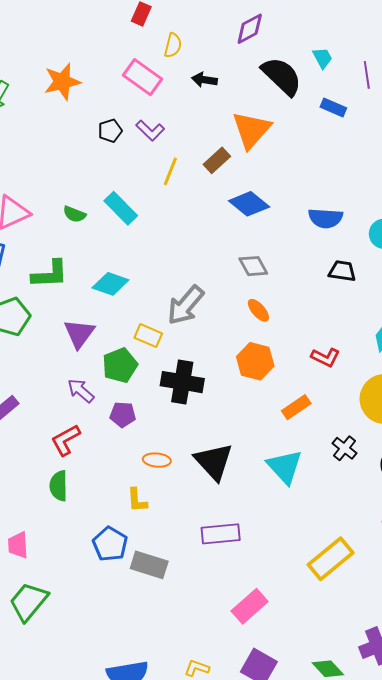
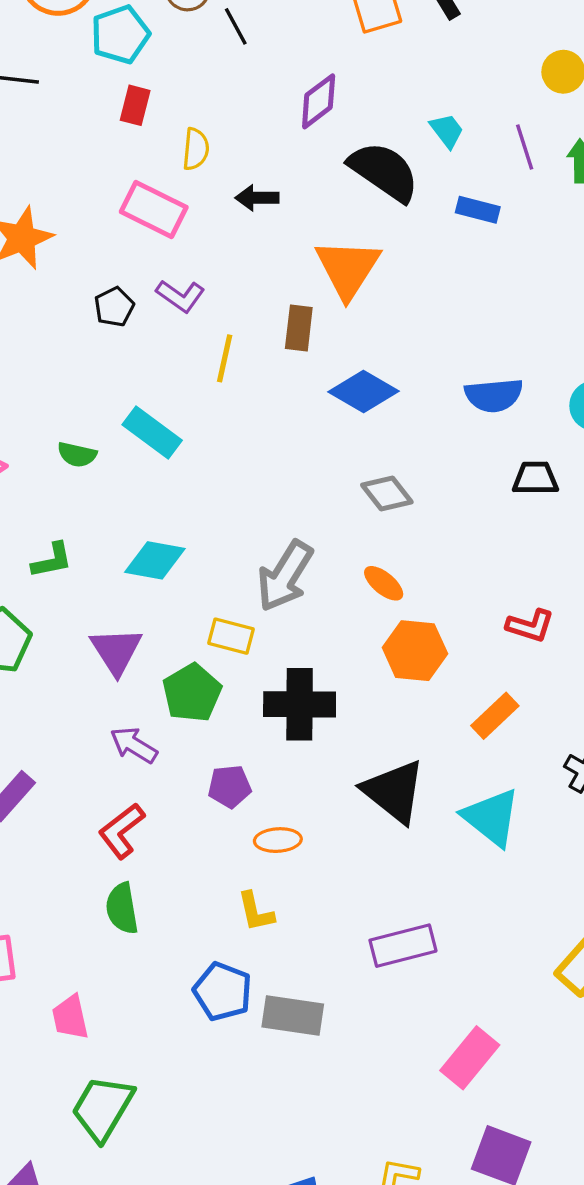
brown rectangle: (217, 160) -> (299, 328), turned -32
green L-shape: (50, 274) -> (52, 560), size x0.7
orange ellipse: (258, 310) -> (384, 583), moved
purple pentagon: (123, 415) -> (230, 786), moved
black triangle: (214, 462) -> (394, 791), moved

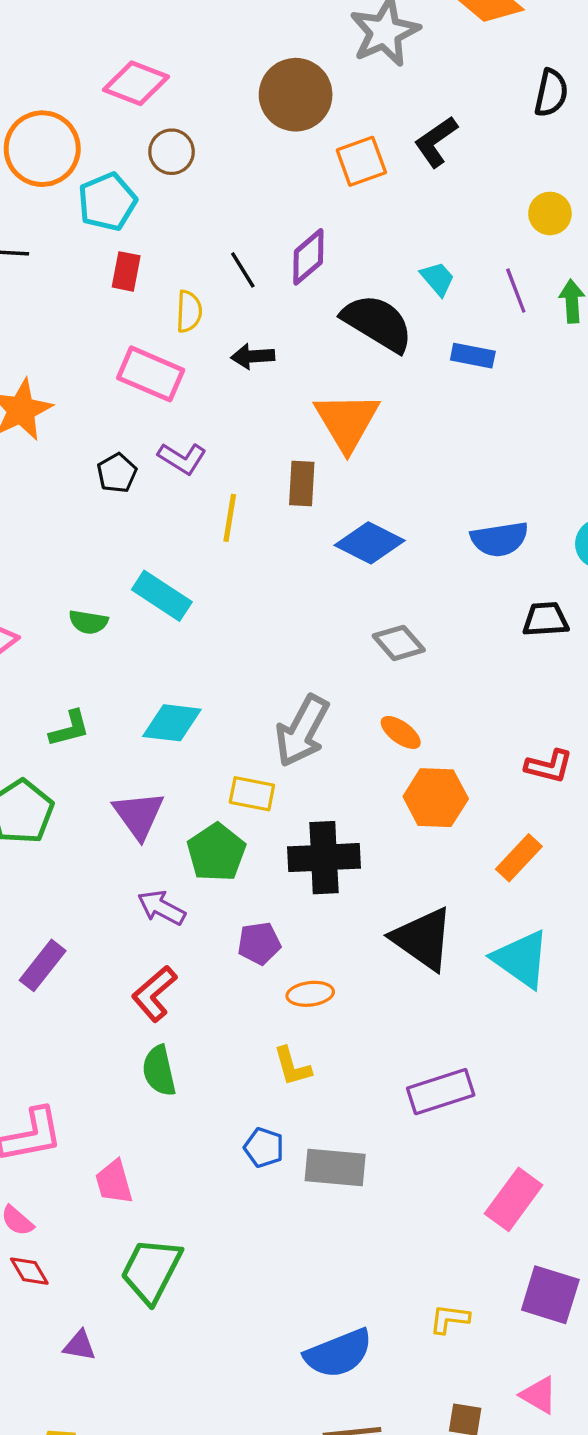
black line: (236, 26) -> (243, 270), moved
blue pentagon: (223, 991) -> (264, 1148), size x0.7

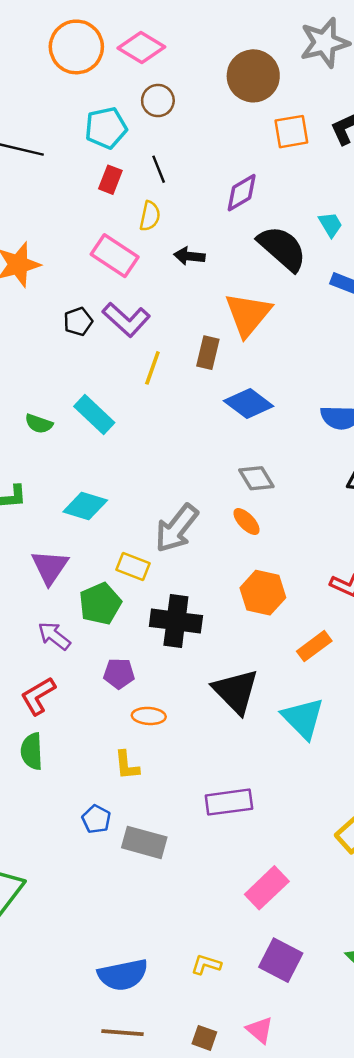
orange circle: (42, 149) -> (76, 47), moved
black line: (243, 270) -> (159, 169), moved
purple L-shape: (182, 458) -> (126, 320), size x1.4
orange ellipse: (401, 732) -> (247, 522), moved

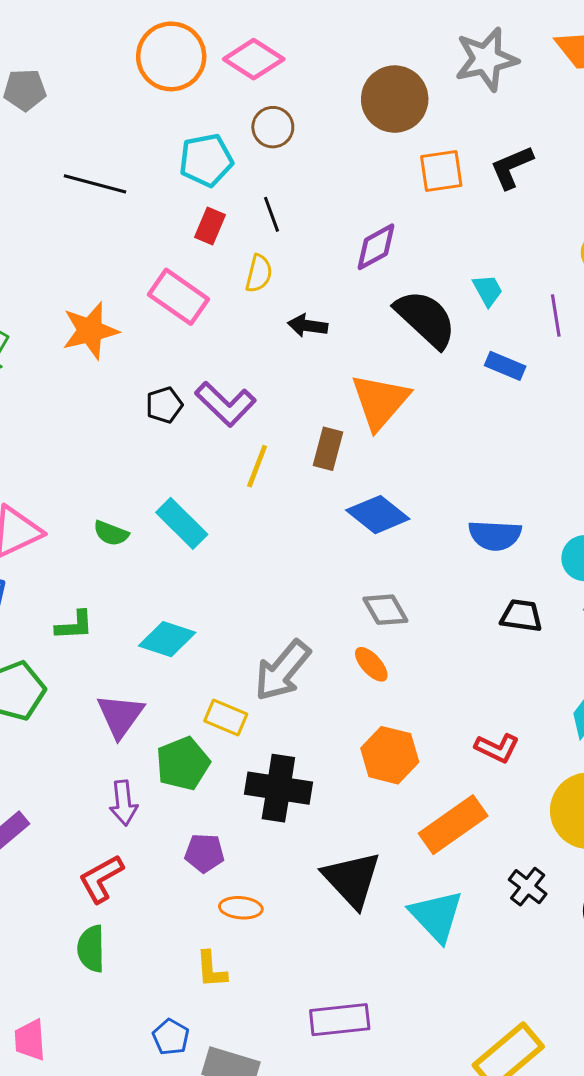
pink rectangle: (115, 256) -> (179, 297), moved
purple arrow: (54, 636) -> (123, 803), turned -136
orange rectangle: (314, 646) -> (453, 825), size x1.5

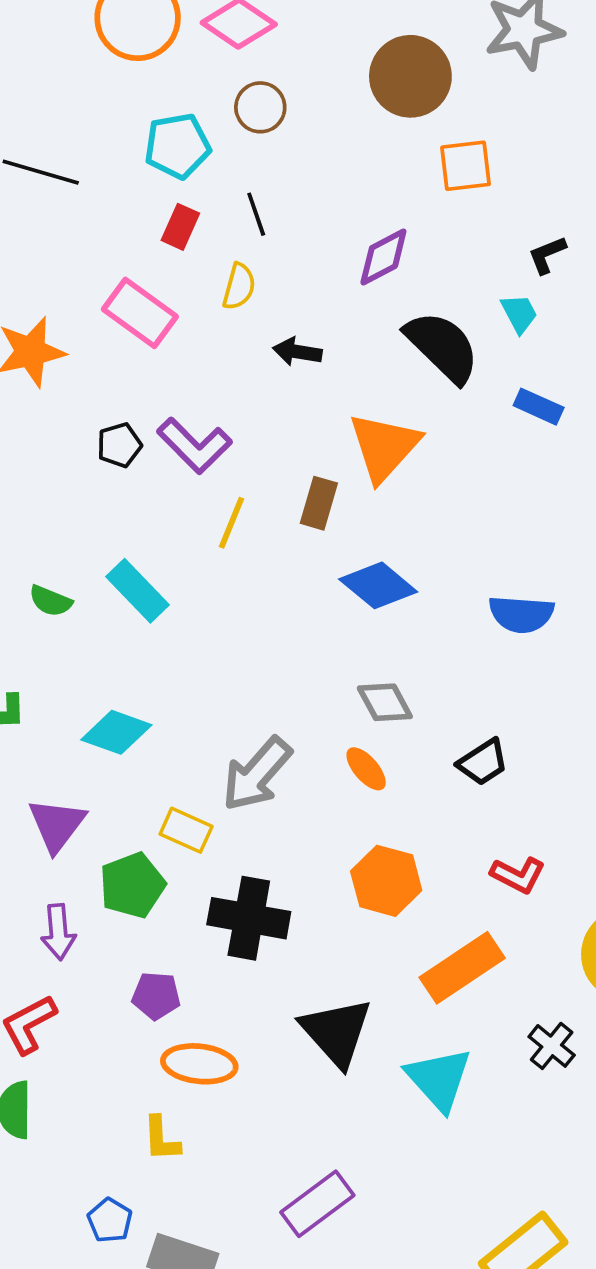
black L-shape: (512, 167) -> (547, 255), moved, size x0.7
black trapezoid: (521, 616) -> (483, 762), moved, turned 138
orange ellipse: (241, 908) -> (199, 1064), size x1.4
purple rectangle: (340, 1020) -> (317, 1204), turned -32

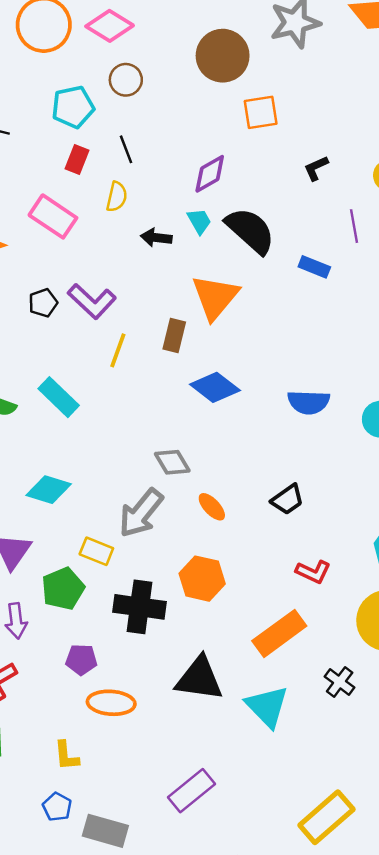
cyan trapezoid: (519, 313) -> (199, 221), moved
gray diamond: (385, 702) -> (172, 462), moved
orange hexagon: (386, 881) -> (202, 579), moved
black triangle: (336, 1032) -> (199, 679), turned -38
yellow L-shape: (161, 1139) -> (66, 756), moved

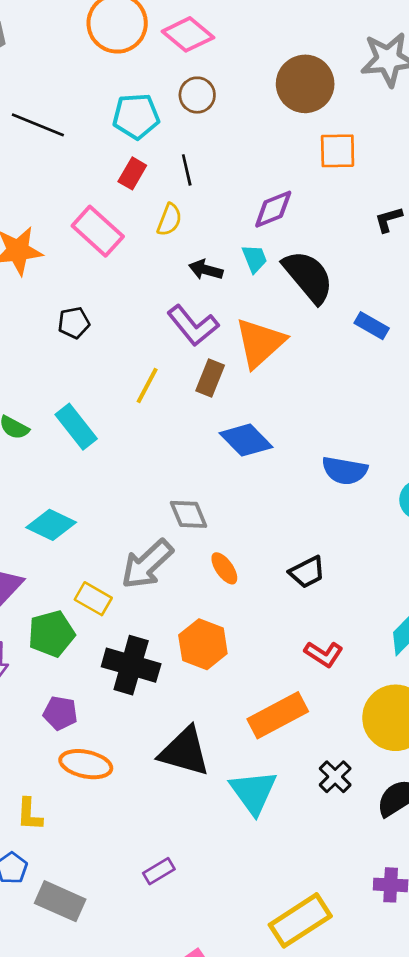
purple L-shape: (92, 301) -> (193, 325), moved
purple rectangle: (191, 791) -> (159, 871), size x0.6

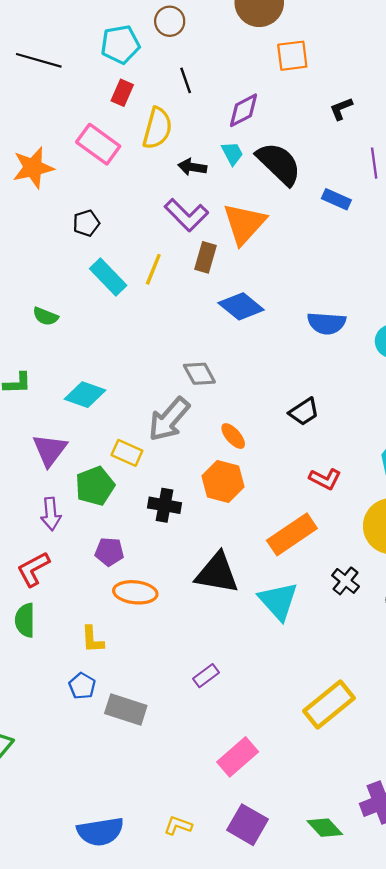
black line: (187, 170) -> (186, 80), moved
yellow semicircle: (169, 220) -> (157, 128), size x1.5
cyan rectangle: (76, 427) -> (108, 277), moved
orange ellipse: (224, 568) -> (233, 436), moved
black cross: (131, 665) -> (165, 505), size x0.7

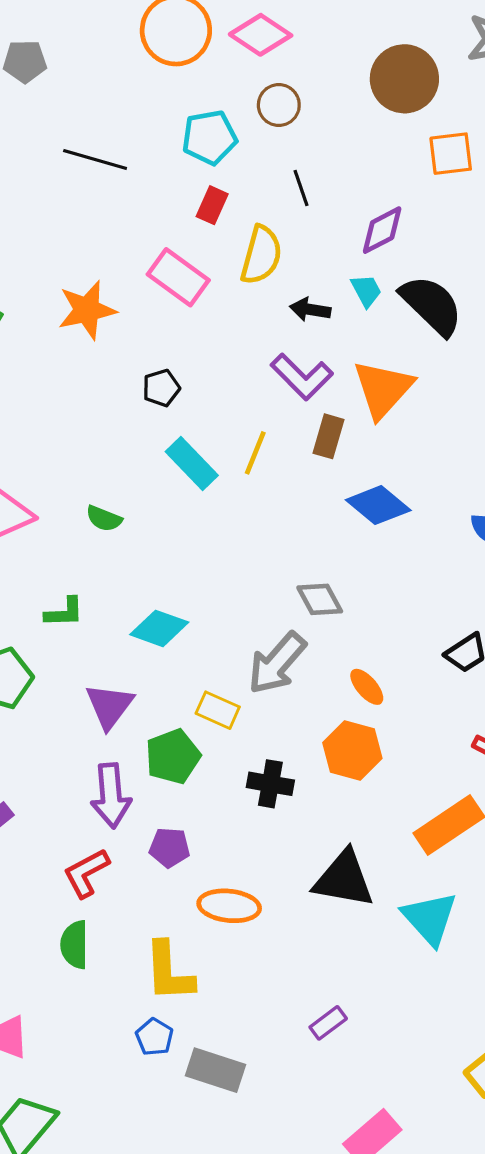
purple arrow: (51, 514) -> (111, 796), size x1.4
purple pentagon: (109, 552) -> (169, 848), moved
yellow L-shape: (92, 639) -> (169, 972), size x1.6

